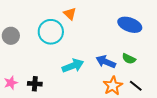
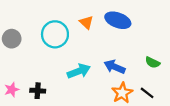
orange triangle: (70, 14) -> (86, 22), moved
blue ellipse: (130, 25) -> (118, 20), moved
green semicircle: (129, 59) -> (153, 62), moved

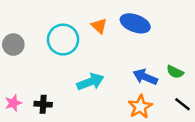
blue arrow: (115, 67) -> (145, 77), moved
black line: (147, 93) -> (182, 104), moved

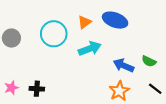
orange triangle: (99, 26) -> (84, 22), turned 40
cyan arrow: (90, 82) -> (90, 49), moved

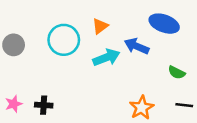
blue ellipse: (115, 20) -> (164, 24), moved
blue arrow: (123, 65) -> (137, 46), moved
black line: (155, 89) -> (184, 105), turned -32

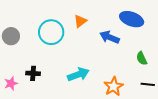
cyan arrow: (106, 57) -> (78, 74), moved
green semicircle: (177, 72) -> (142, 58), turned 40
black cross: (44, 105) -> (33, 73), moved

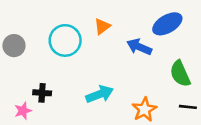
blue ellipse: (132, 19) -> (167, 24), turned -50
green semicircle: (142, 58) -> (180, 74), size x1.5
pink star: (11, 83) -> (23, 111), moved

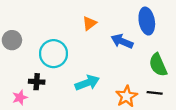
blue ellipse: (167, 24) -> (147, 21), turned -70
cyan circle: (65, 40) -> (54, 54), moved
black line: (188, 107) -> (155, 93), moved

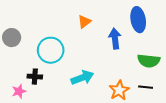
blue arrow: (122, 41) -> (115, 39), turned 60
green semicircle: (158, 65) -> (149, 61), turned -60

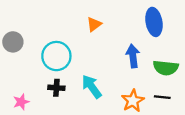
blue arrow: (115, 39) -> (133, 56), moved
black cross: (35, 77) -> (56, 88), moved
cyan arrow: (82, 78) -> (92, 87), turned -105

